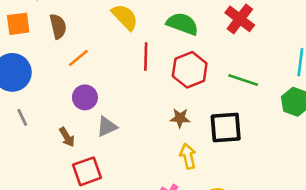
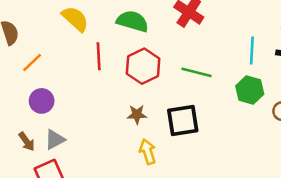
gray triangle: (107, 127) -> (55, 140), moved

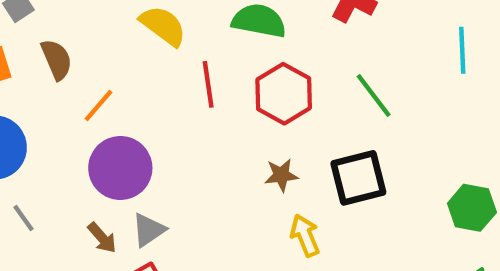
green line: (197, 72) -> (374, 95), turned 44
green hexagon: (250, 90) -> (472, 208), moved
purple circle: (42, 101) -> (120, 168), size x1.5

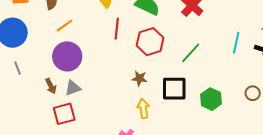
green line: (374, 95) -> (191, 53), turned 65
green hexagon: (472, 208) -> (211, 99), moved

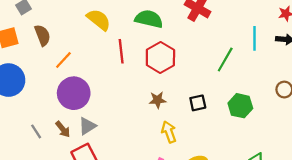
green line: (191, 53) -> (225, 59), moved
gray line: (17, 68) -> (36, 131), moved
black square: (174, 89) -> (198, 103), size x0.6

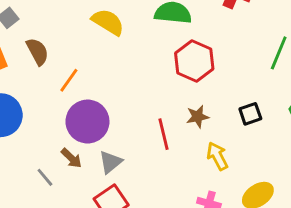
red line: (121, 51) -> (163, 134), moved
brown arrow: (63, 129) -> (71, 158), moved

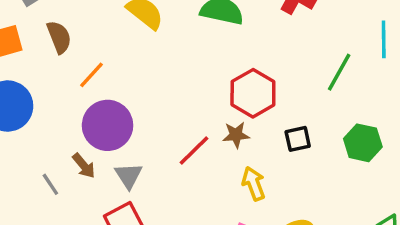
red hexagon: (194, 61) -> (253, 93), moved
red line: (163, 134) -> (194, 150), turned 52
gray triangle: (110, 162) -> (129, 176), turned -30

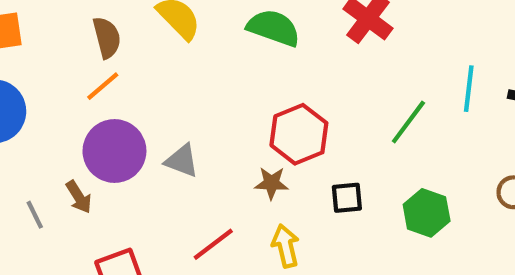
brown semicircle: (59, 37) -> (107, 38), moved
red line: (194, 150) -> (213, 244), moved
gray triangle: (129, 176) -> (182, 161), moved, turned -44

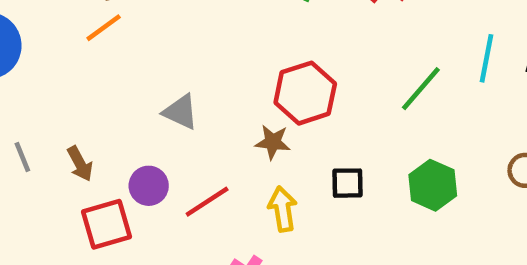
purple circle: (114, 151) -> (149, 186), moved, size x0.6
brown arrow: (79, 197) -> (80, 164), moved
black square: (347, 198) -> (347, 183), moved

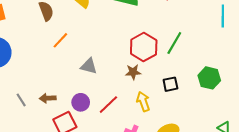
orange line: (104, 28) -> (60, 40), moved
green line: (421, 89) -> (174, 43), moved
brown arrow: (80, 164) -> (48, 98), turned 126

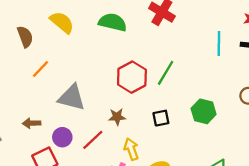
gray triangle: (89, 66) -> (72, 98), size x1.5
brown star: (133, 72) -> (117, 117), moved
brown arrow: (48, 98) -> (32, 123), moved
yellow arrow: (143, 101) -> (131, 149), moved

